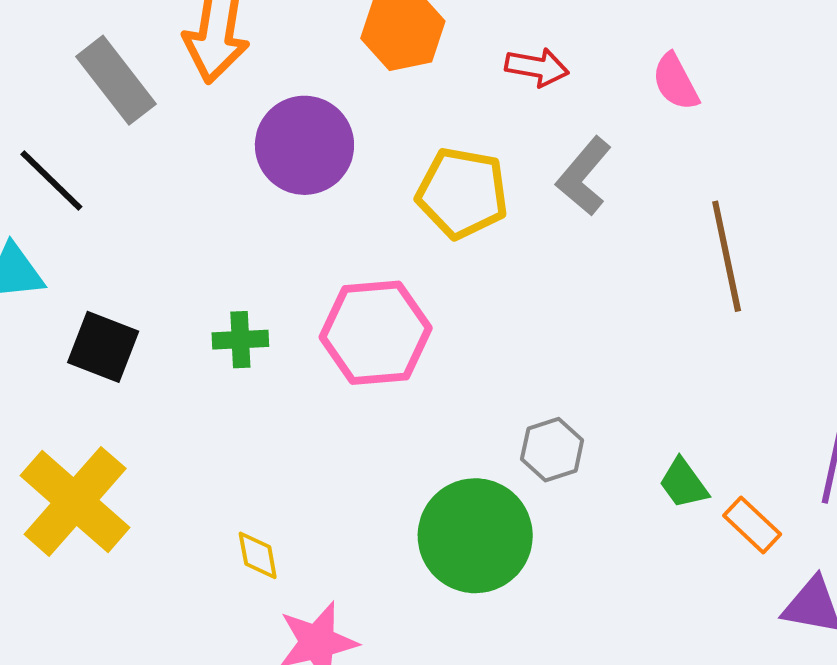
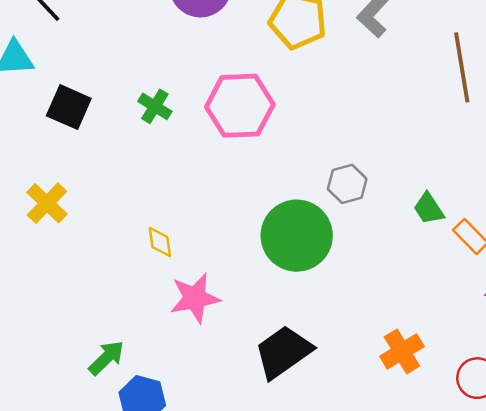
green cross: (240, 340) -> (155, 106), turned 32
yellow cross: (75, 501) -> (47, 203), size x0.6

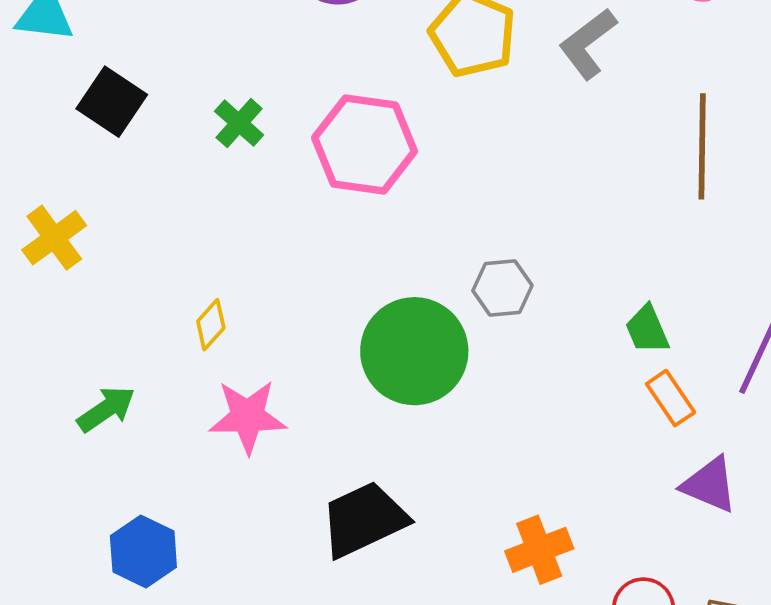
green trapezoid: (429, 209) -> (647, 329), moved
yellow diamond: (160, 242) -> (211, 325), turned 40
green arrow: (106, 358) -> (106, 409), moved

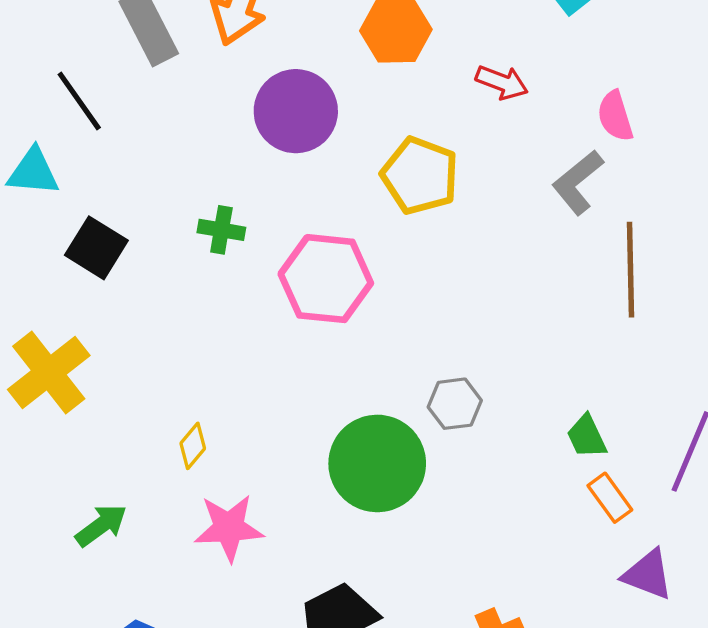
gray L-shape: (588, 44) -> (578, 182), moved
green cross: (239, 123) -> (221, 230), moved, turned -30
yellow cross: (54, 238) -> (49, 372), size x1.4

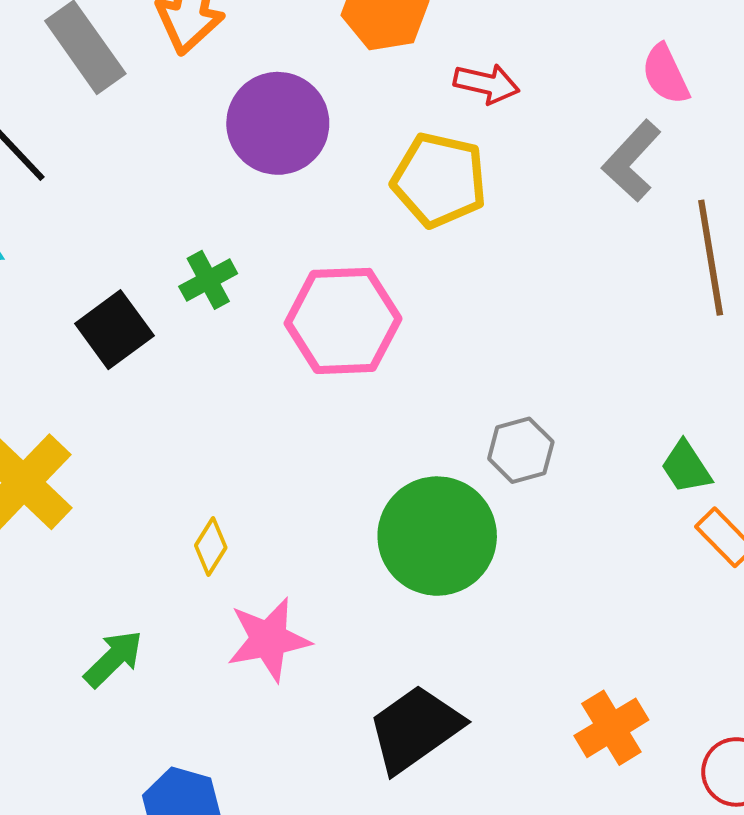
red arrow: (502, 82) -> (487, 84), moved
green cross: (221, 230) -> (208, 280), turned -30
black square: (96, 248) -> (114, 330), moved, turned 30

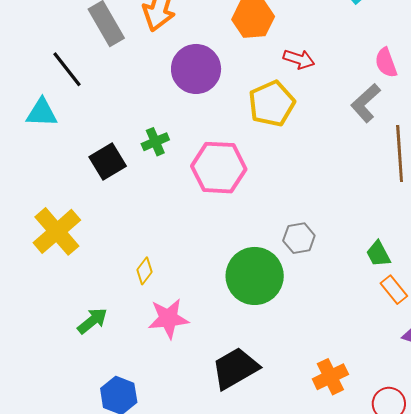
yellow pentagon: (439, 180) -> (272, 104), turned 30

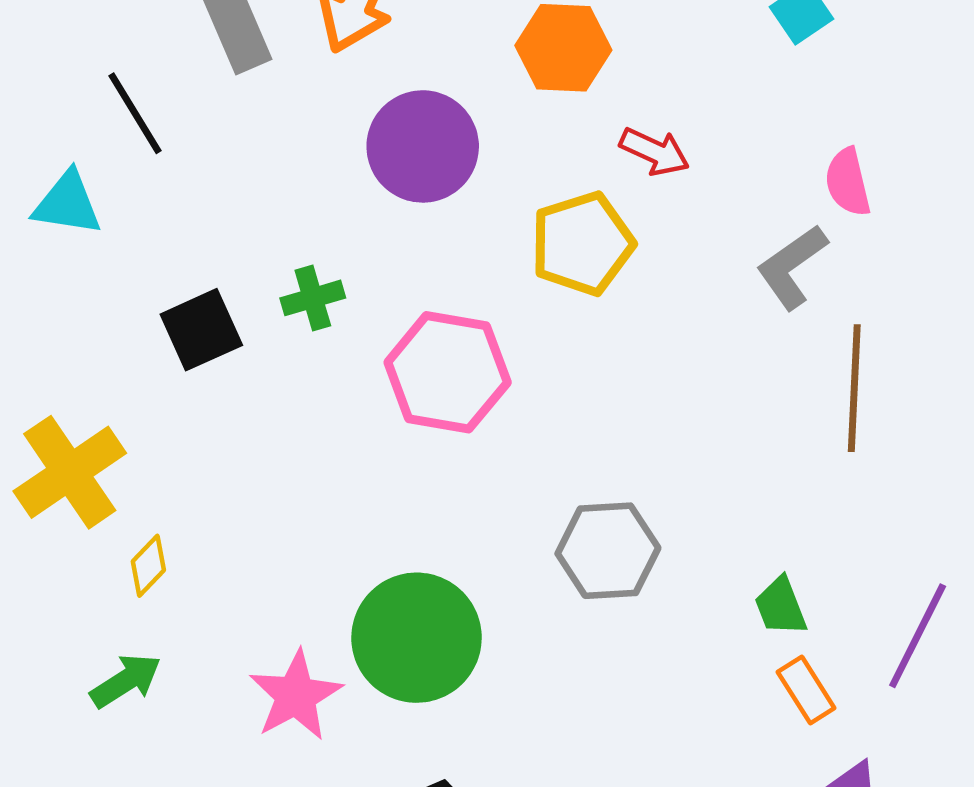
gray hexagon: (299, 238) -> (608, 551), size x1.4
yellow diamond: (145, 271) -> (148, 566), moved
green circle: (255, 276) -> (417, 638), moved
pink star: (168, 319) -> (296, 696), turned -30

